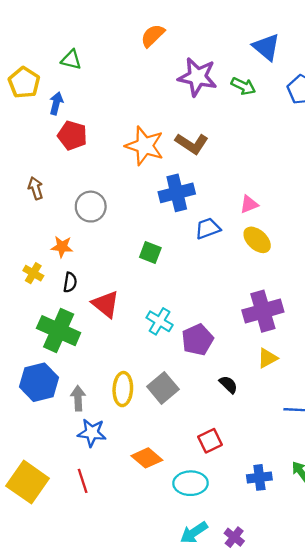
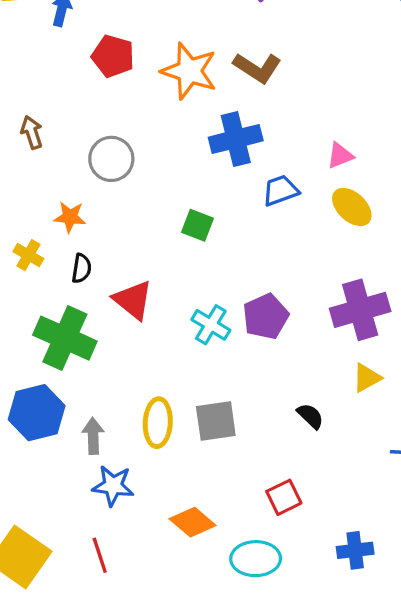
red pentagon: (72, 135) -> (113, 56), moved
purple pentagon: (197, 340) -> (266, 316), moved
gray square: (163, 388) -> (216, 421), turned 32

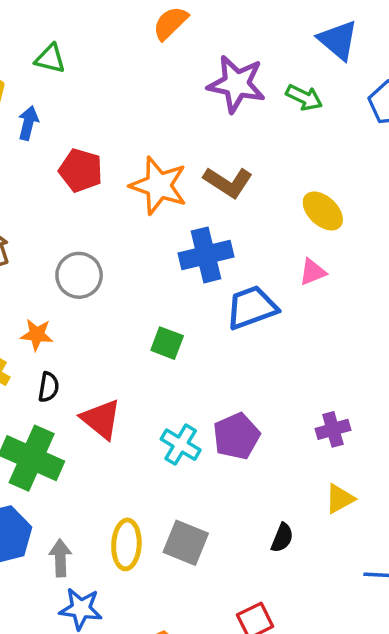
blue trapezoid: (280, 190) -> (252, 307), size x1.4
yellow ellipse: (352, 207) -> (323, 211), moved
purple cross: (360, 310) -> (333, 429), size x0.6
black semicircle: (310, 416) -> (282, 538), turned 68
gray square: (216, 421) -> (186, 543), turned 30

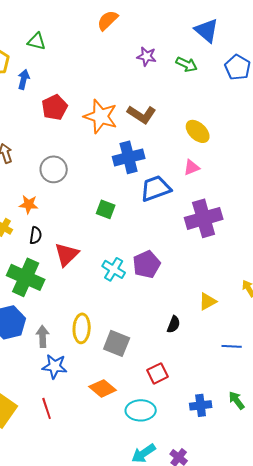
purple star: (236, 84) -> (147, 56), size x0.6
red pentagon: (81, 170) -> (55, 107), turned 30
red triangle: (101, 419) -> (67, 254), turned 36
purple cross: (333, 429) -> (204, 218), moved, size x1.8
gray square: (186, 543) -> (117, 343), moved

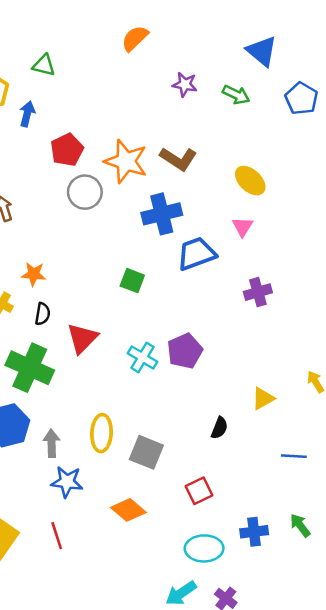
pink triangle: (192, 167) -> (243, 227), turned -36
gray circle: (54, 169) -> (85, 192), moved
purple cross: (204, 218) -> (258, 292), size x0.6
cyan ellipse: (141, 410) -> (204, 548), moved

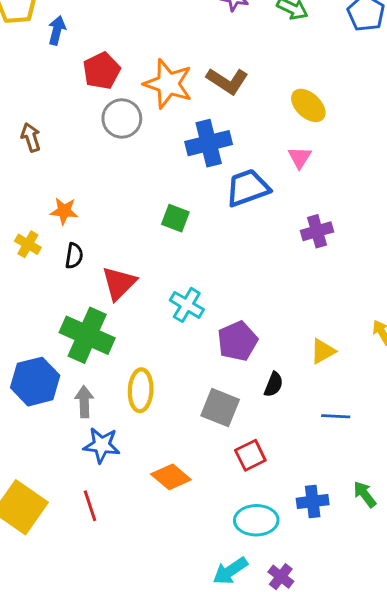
purple pentagon: (185, 351) -> (237, 341), moved
green cross: (30, 368) -> (87, 335), moved
gray square: (146, 452) -> (220, 408), moved
blue line: (294, 456) -> (336, 416), moved

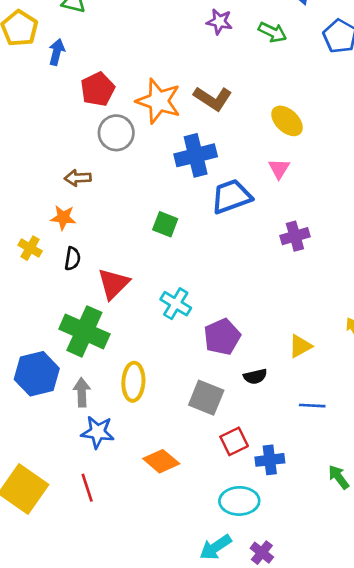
brown arrow: (31, 137) -> (78, 178), moved, turned -75
black semicircle: (274, 384) -> (255, 376), turned 55
blue cross: (313, 501) -> (270, 460), moved

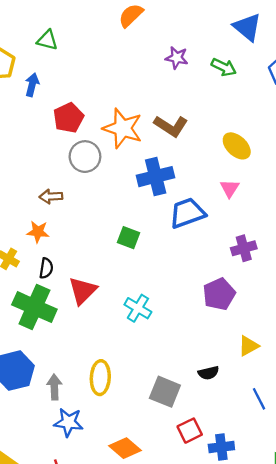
green cross: (84, 331) -> (34, 307), moved
purple pentagon: (222, 337) -> (219, 294), moved
blue line: (312, 406) -> (259, 399), turned 60

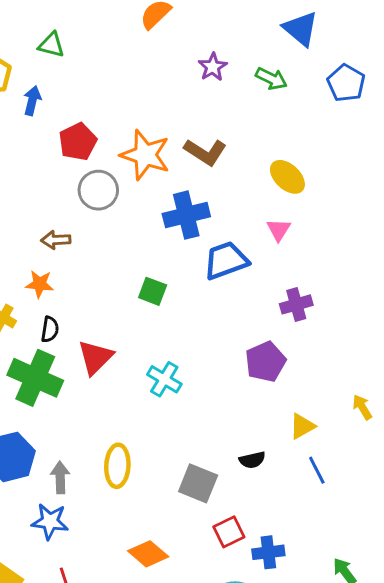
purple star: (177, 58) -> (213, 67), turned 30
blue line: (259, 399) -> (317, 470), moved
blue star: (69, 422) -> (50, 522), moved

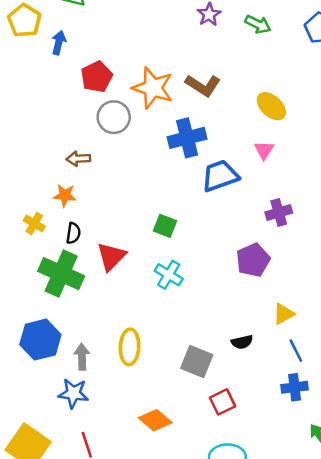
green square: (153, 291) -> (165, 226), moved
blue cross: (268, 552) -> (295, 387), moved

